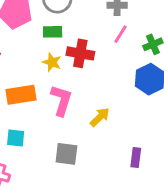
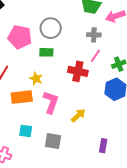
red cross: (80, 53) -> (78, 71), moved
yellow star: (52, 62) -> (36, 79), moved
cyan square: (16, 138) -> (26, 131), moved

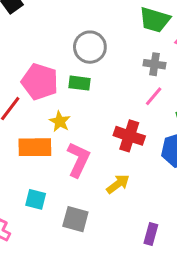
pink pentagon: (20, 37) -> (40, 82), moved
red cross: (78, 71) -> (129, 136), moved

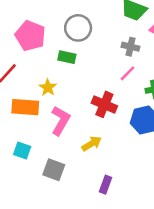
pink pentagon: (40, 82) -> (30, 36), moved
purple rectangle: (151, 234) -> (106, 185), moved

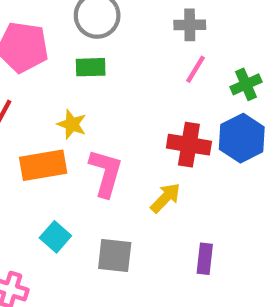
red cross: (104, 104) -> (189, 145), moved
cyan square: (22, 150) -> (55, 237), turned 36

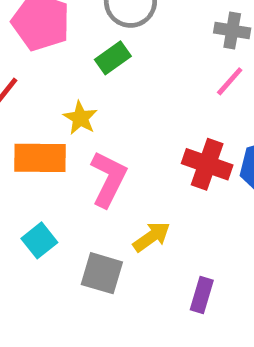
green rectangle: (91, 67) -> (113, 58), turned -44
yellow arrow: (165, 198) -> (152, 237), moved

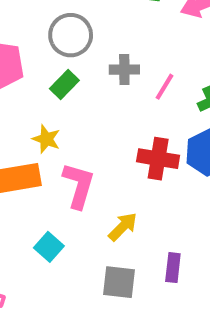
gray cross: (232, 30) -> (124, 70), moved
cyan square: (39, 240) -> (49, 247), moved
gray square: (102, 273) -> (119, 282), moved

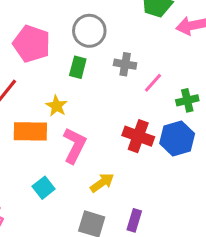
green rectangle: (64, 85) -> (78, 67), turned -40

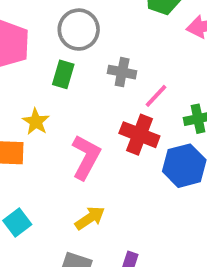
red cross: (138, 136) -> (139, 135), moved
pink L-shape: (75, 145) -> (86, 157), moved

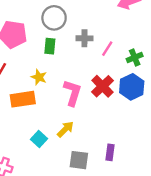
red cross: (139, 135) -> (102, 86), moved, turned 35
yellow arrow: (90, 218) -> (65, 129), moved

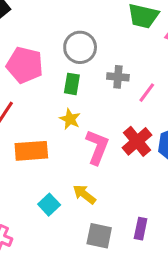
yellow star: (39, 77) -> (70, 119), moved
yellow arrow: (65, 129) -> (84, 194), turned -102

